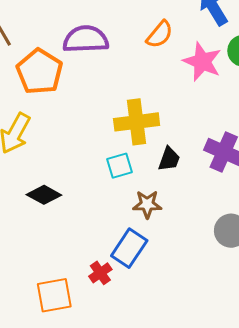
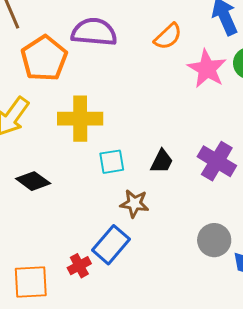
yellow cross: (137, 122) -> (80, 119), moved

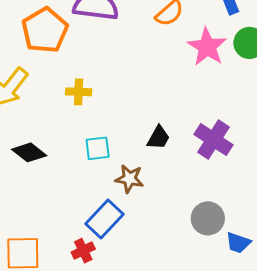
yellow cross: (80, 119) -> (79, 92), size x0.6
cyan square: (112, 162) -> (98, 148), moved
red cross: (79, 266) -> (83, 251), moved

